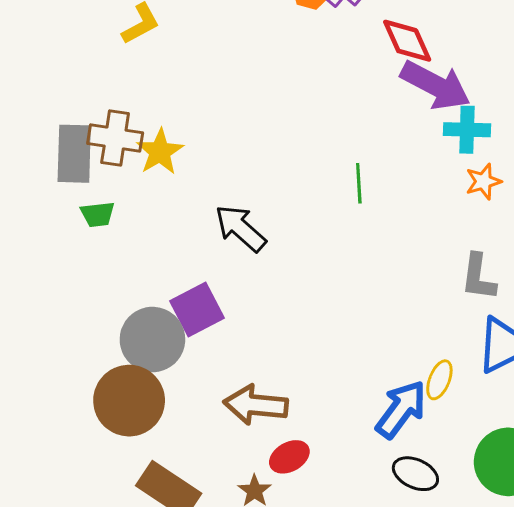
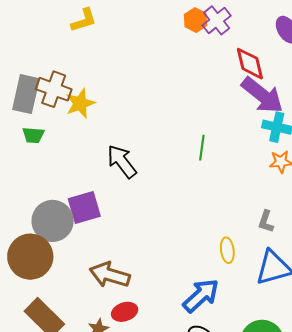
gray L-shape: (478, 277) -> (266, 221), size x0.7
yellow ellipse: (439, 380) -> (227, 250), moved, turned -40

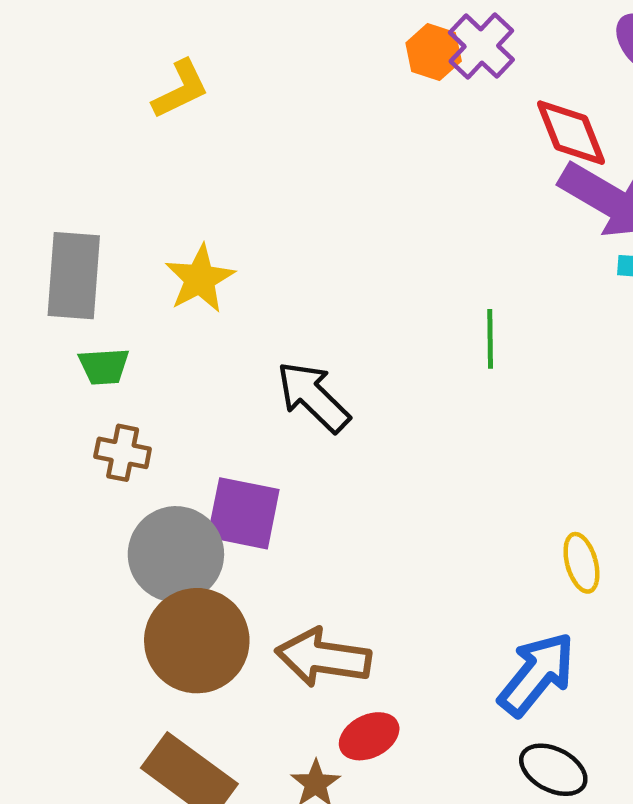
brown cross: (54, 89) -> (123, 453), moved, size x0.7
purple square: (84, 208) -> (243, 513), turned 36
brown circle: (30, 257) -> (197, 641), moved

